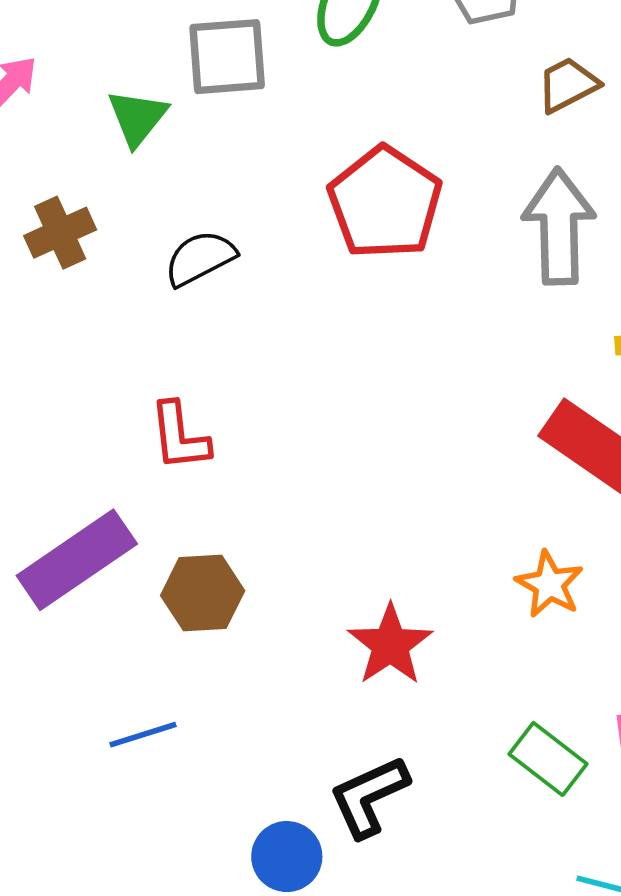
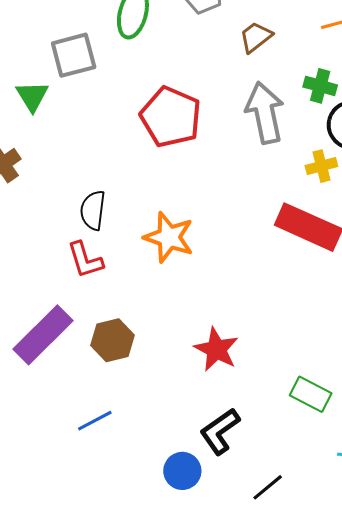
black semicircle: (200, 258) -> (93, 210), moved, turned -45
orange star: (549, 584) -> (169, 237), moved, size x1.4

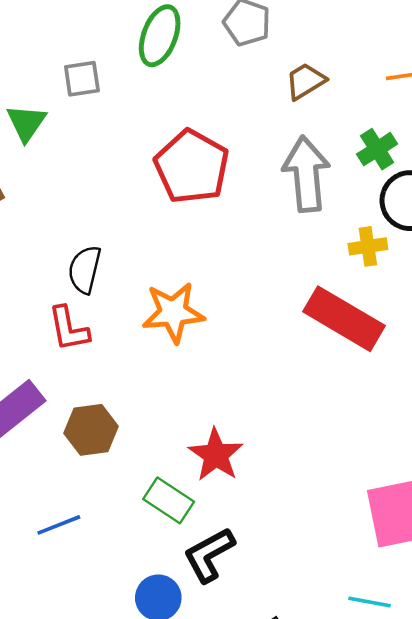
gray square: (74, 55) -> (82, 79), size x0.7
green cross: (320, 86) -> (377, 149), turned 36
orange star: (169, 237) -> (173, 312), turned -30
green rectangle: (311, 394) -> (169, 500), moved

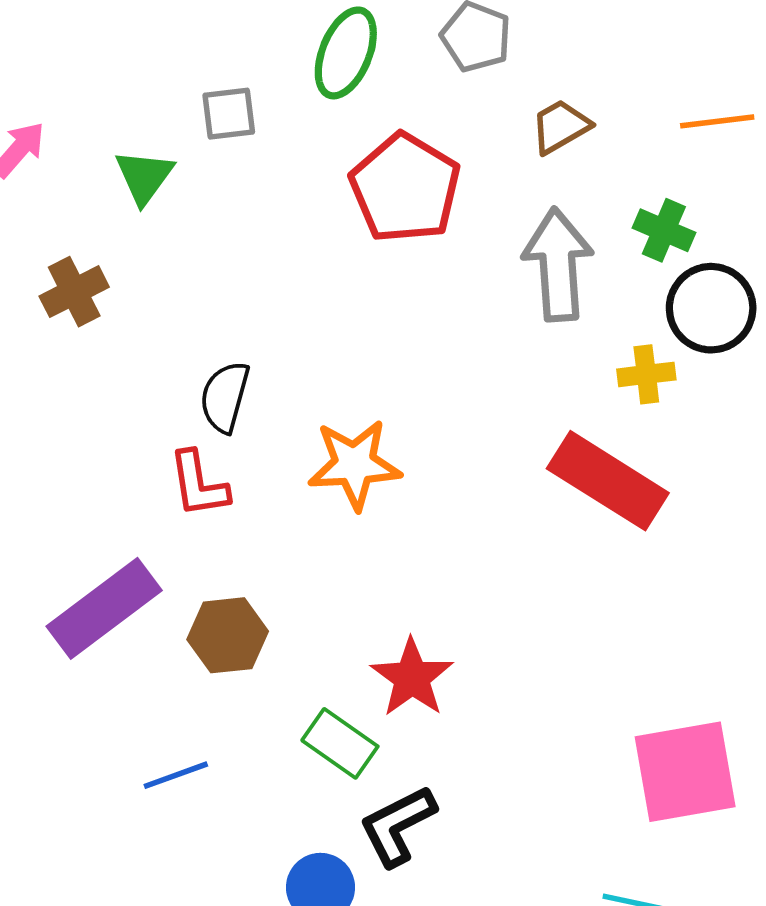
green cross: (377, 149) -> (664, 230), turned -36
red pentagon: (192, 167) -> (405, 188), moved

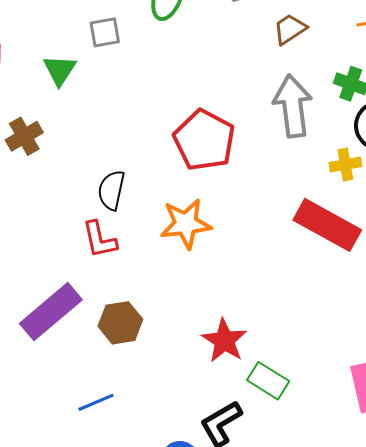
red pentagon: (405, 188) -> (204, 140), moved
green rectangle: (340, 743) -> (268, 381), moved

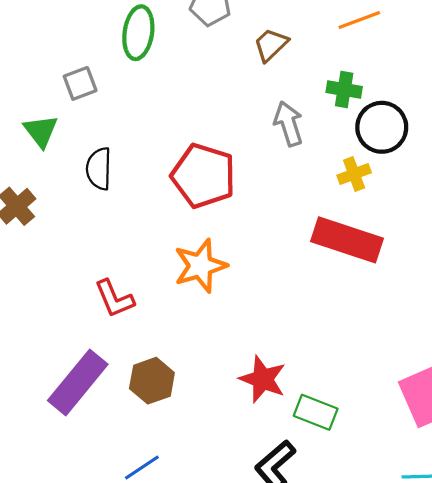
gray arrow: (293, 106) -> (288, 124), size x0.7
black semicircle: (111, 190) -> (99, 169), moved

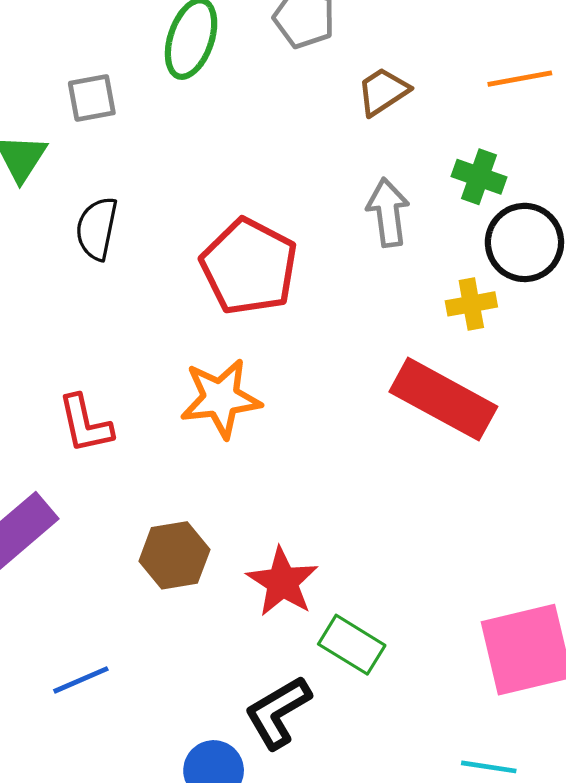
brown hexagon: (152, 381) -> (174, 555), moved

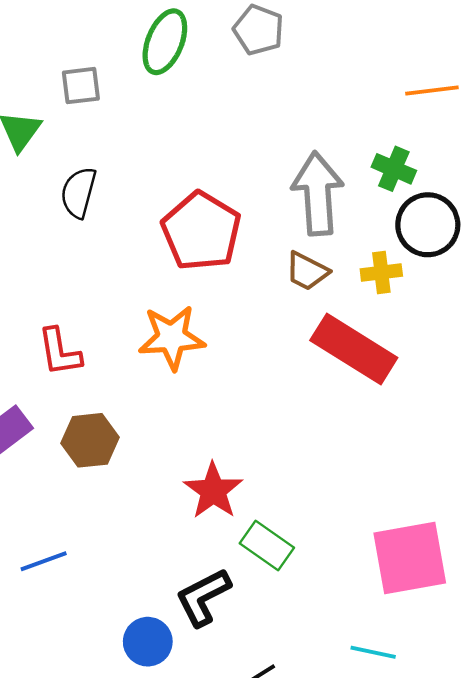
brown trapezoid: (383, 91) -> (307, 271), moved, turned -123
gray arrow: (388, 212) -> (318, 194), size x1.5
brown hexagon: (174, 555) -> (90, 440), moved

